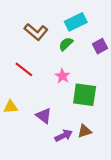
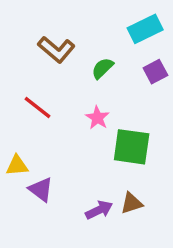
cyan rectangle: (76, 22) -> (145, 29), moved
purple triangle: (44, 116) -> (41, 190), moved

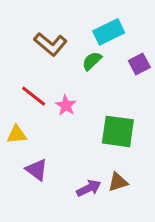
cyan rectangle: (145, 29) -> (109, 32), moved
pink star: (97, 118) -> (66, 105), moved
yellow triangle: (17, 166) -> (17, 135), moved

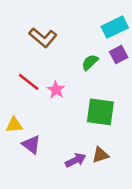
cyan rectangle: (109, 32) -> (115, 27), moved
green semicircle: (92, 61) -> (90, 62), moved
yellow triangle: (17, 135) -> (14, 125), moved

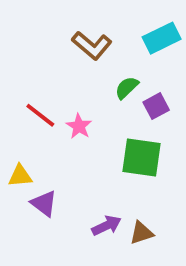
brown L-shape: (43, 38) -> (92, 45), moved
purple square: (119, 54) -> (156, 106), moved
brown triangle: (100, 155) -> (141, 233), moved

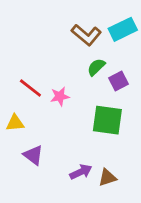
brown L-shape: (92, 45) -> (86, 35), moved
pink star: (79, 126) -> (60, 96), turned 30
yellow triangle: (20, 176) -> (15, 123), moved

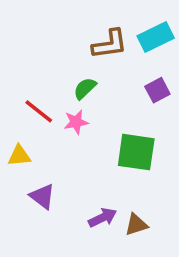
brown L-shape: (86, 35) -> (110, 44), turned -48
green semicircle: (96, 67) -> (85, 88), moved
purple square: (119, 81) -> (157, 90), moved

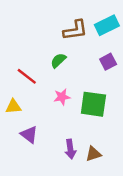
pink star: (76, 122) -> (62, 97), moved
purple arrow: (103, 218) -> (70, 149), turned 108

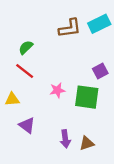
green semicircle: (58, 60) -> (26, 47), moved
purple square: (108, 62) -> (100, 71), moved

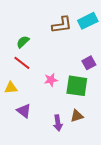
brown triangle: (87, 143) -> (77, 116), moved

